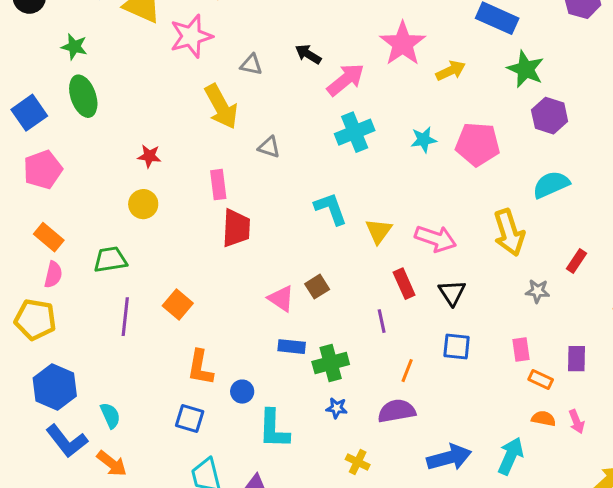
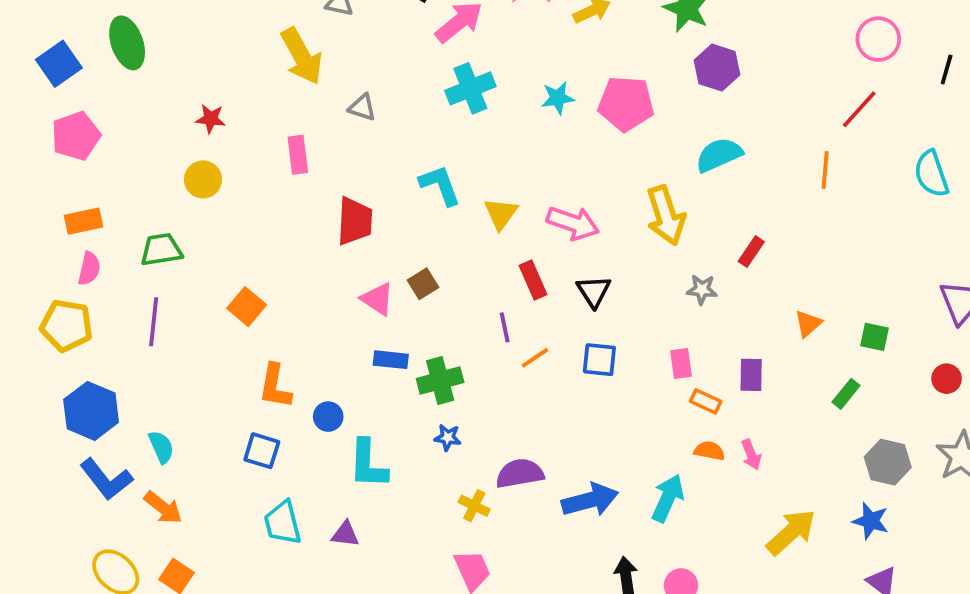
red trapezoid: (236, 228) -> (355, 221), moved
orange rectangle: (49, 237) -> (83, 221), turned -52
purple line: (125, 317) -> (154, 322), moved
orange line: (407, 371) -> (535, 358), moved, turned 35
purple semicircle: (397, 411) -> (520, 473), moved

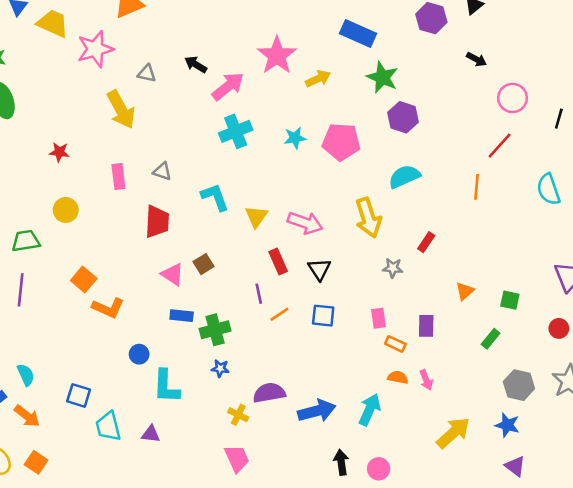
gray triangle: (362, 107) -> (162, 171), moved
yellow circle: (203, 179) -> (66, 210), moved
orange L-shape: (275, 386) -> (108, 308), moved, turned -76
blue square: (262, 451) -> (79, 395), moved

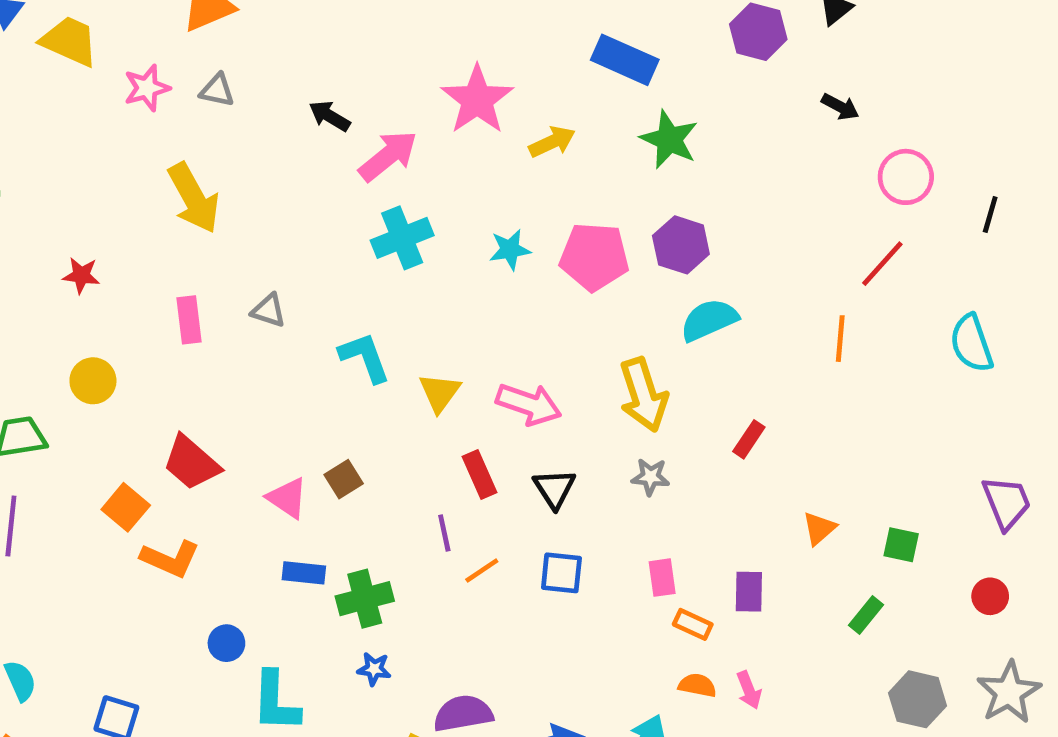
pink star: (95, 49) -> (147, 88), size x0.7
gray triangle: (147, 73) -> (217, 90), moved
purple hexagon: (403, 117) -> (681, 245), moved
red trapezoid: (157, 222) -> (191, 463), moved, turned 128
gray star: (393, 268) -> (650, 477), moved

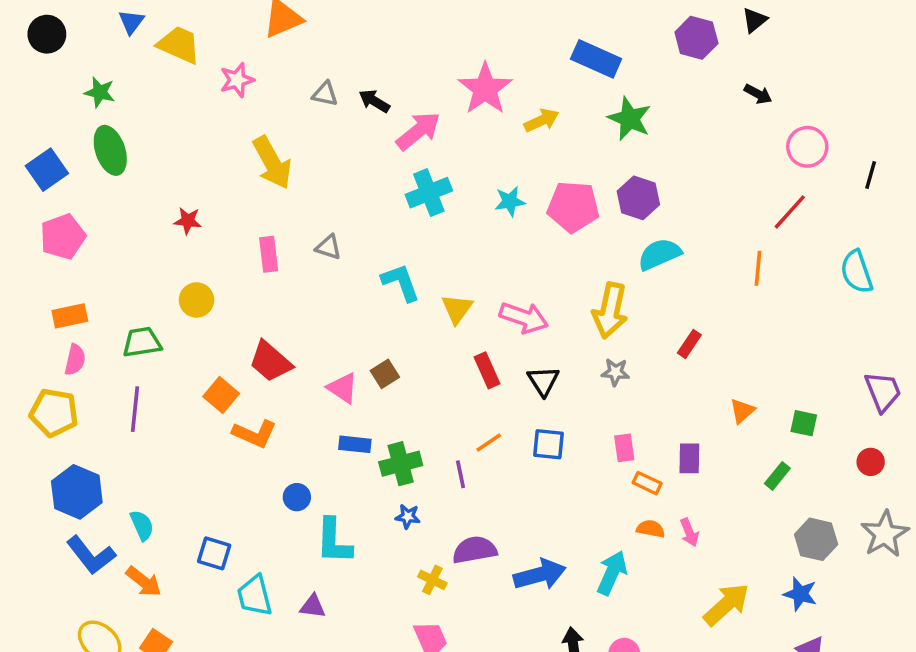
gray triangle: (217, 90) -> (325, 94), moved
yellow arrow: (643, 395) -> (610, 311), turned 30
purple line: (444, 533) -> (461, 474), moved

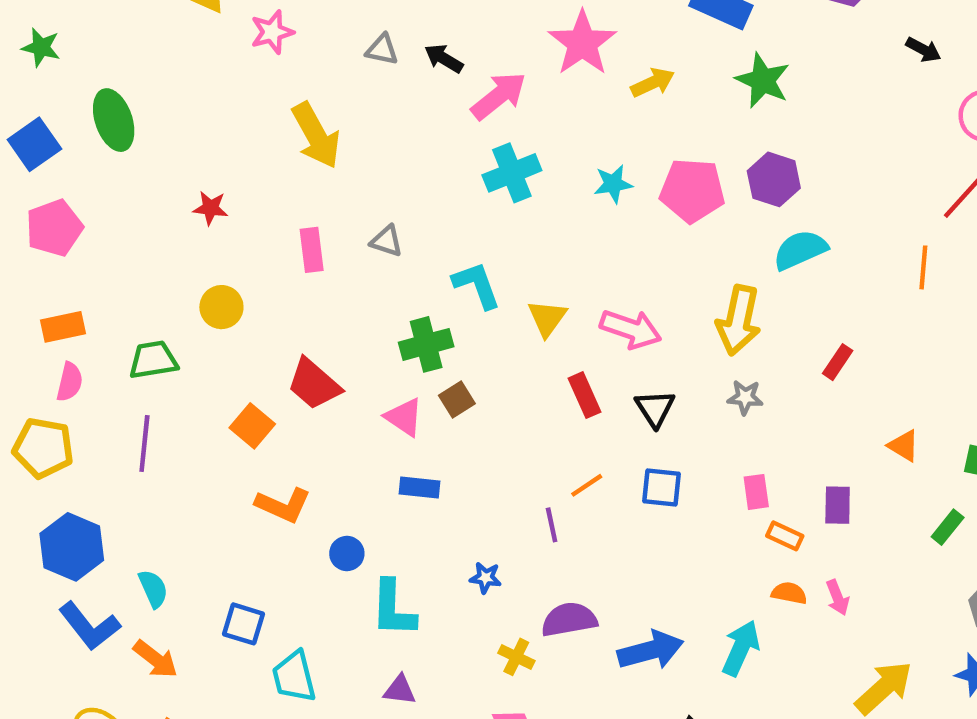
green star: (100, 92) -> (41, 47), moved
orange triangle: (742, 411) -> (904, 446), turned -48
orange L-shape: (255, 434) -> (283, 505), moved
green cross: (401, 464) -> (426, 344), moved
purple triangle: (313, 606) -> (400, 690), moved

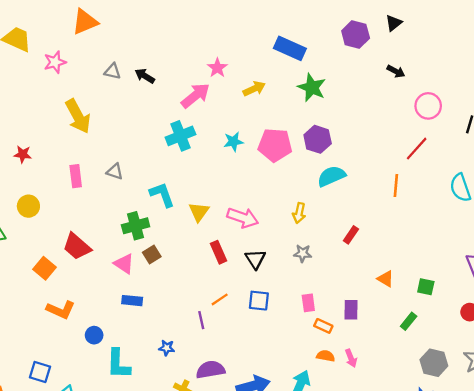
pink star: (582, 43) -> (217, 68), size x0.6
pink arrow: (499, 96) -> (195, 96), moved
yellow arrow: (739, 320) -> (299, 213), size x0.6

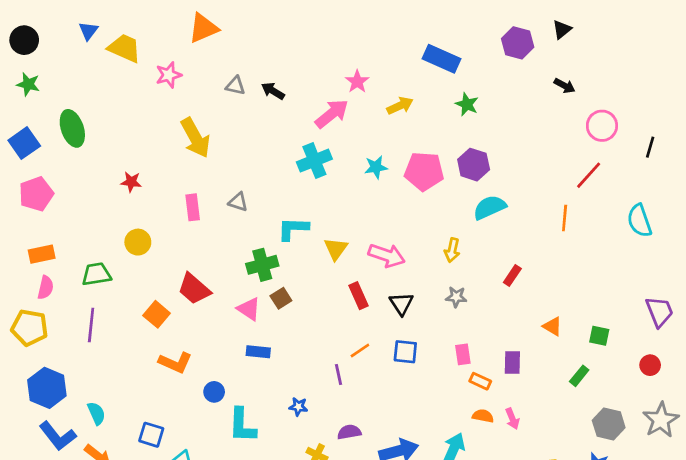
green star: (312, 87) -> (467, 104), size x0.7
cyan L-shape: (162, 195) -> (293, 229), turned -68
purple semicircle: (210, 370) -> (349, 432), size x0.7

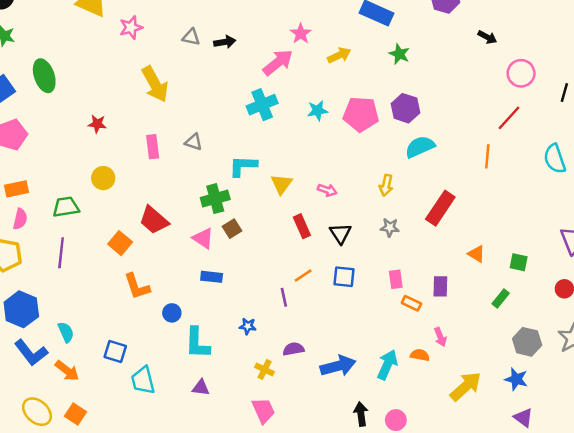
black arrow: (273, 91) -> (225, 42), turned 140
pink arrow: (387, 255) -> (327, 190), size x0.6
red rectangle: (512, 276) -> (440, 208), size x1.8
orange L-shape: (175, 362) -> (137, 286), turned 48
orange semicircle: (483, 416) -> (420, 355), moved

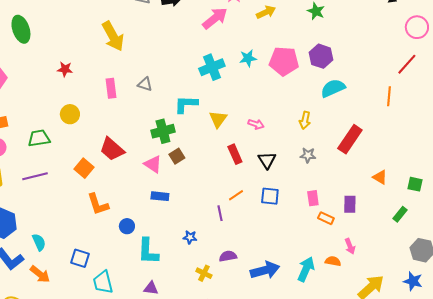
cyan cross: (262, 105) -> (212, 67), moved
purple line: (61, 253) -> (35, 176), turned 70

